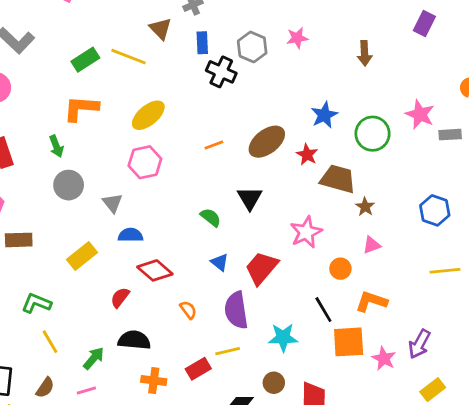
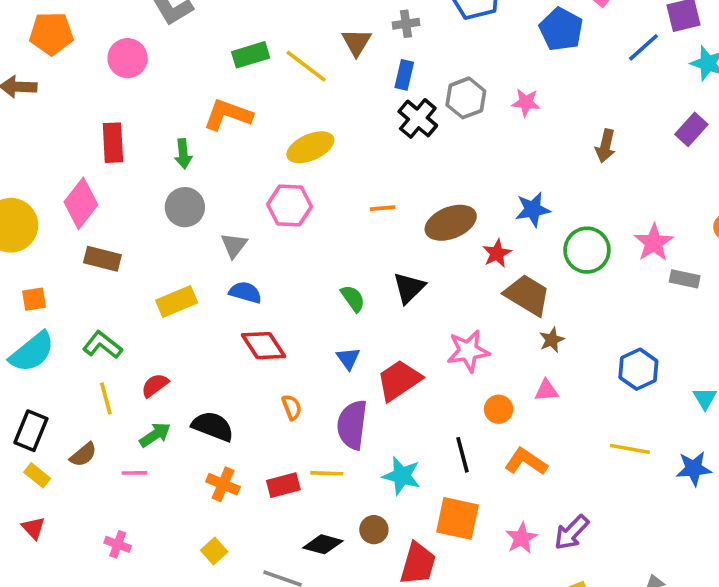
red semicircle: (120, 297) -> (155, 385), moved
orange square: (349, 342) -> (458, 518), moved

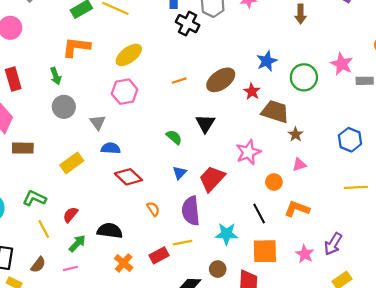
blue triangle: (348, 358) -> (179, 173), turned 32
orange cross: (223, 484) -> (124, 263), turned 30

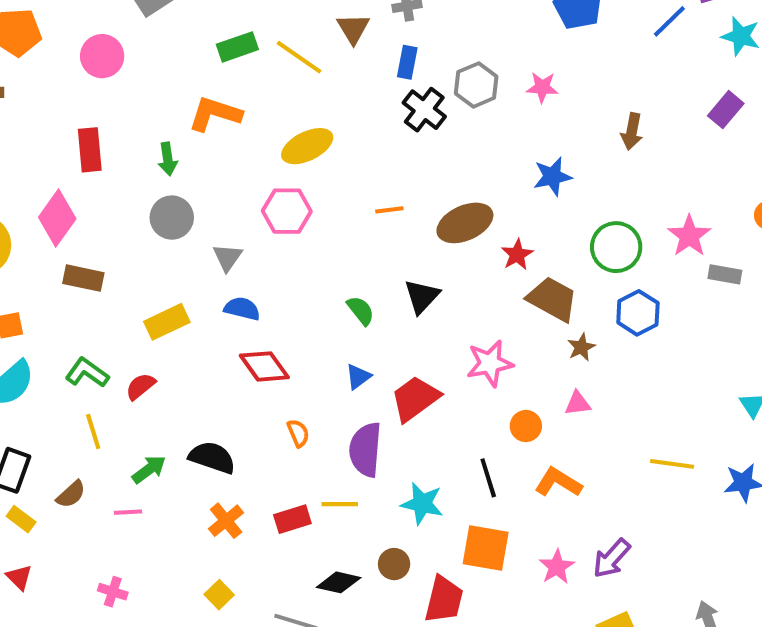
blue star: (267, 61) -> (552, 176), moved
blue hexagon: (350, 140) -> (638, 313), moved
red semicircle: (70, 215) -> (140, 386), moved

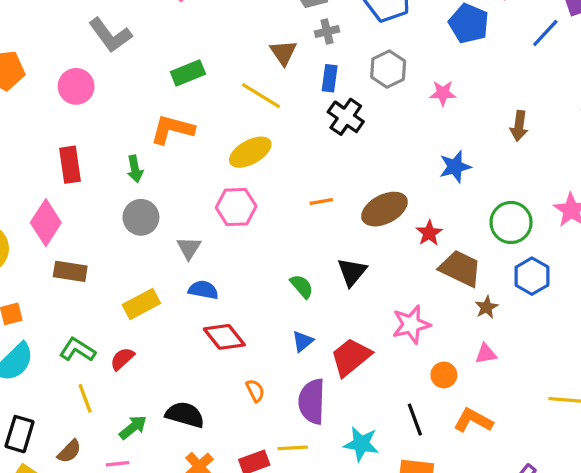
yellow line: (299, 57) -> (261, 96), moved
gray hexagon: (476, 85) -> (388, 69), moved

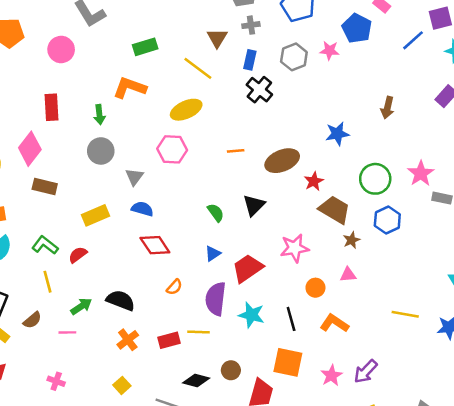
pink star: (443, 93) -> (330, 51), moved
orange semicircle: (255, 391) -> (174, 287), turned 63
cyan star: (361, 444) -> (251, 315), moved

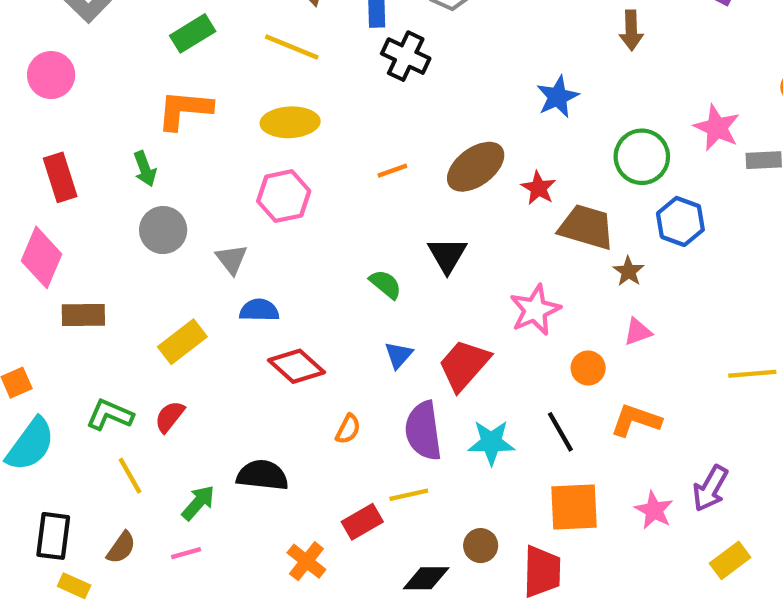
yellow ellipse: (186, 110) -> (290, 122), turned 36
orange cross: (128, 340) -> (306, 561), moved

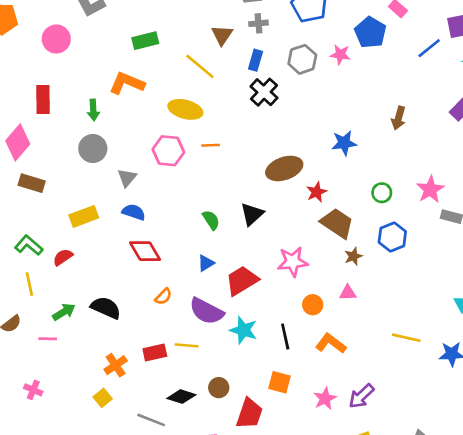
green circle: (642, 157) -> (382, 193), size x0.6
orange line: (392, 171) -> (211, 145), moved
purple semicircle: (423, 431) -> (206, 311), turned -72
orange square: (574, 507) -> (280, 382), size x0.7

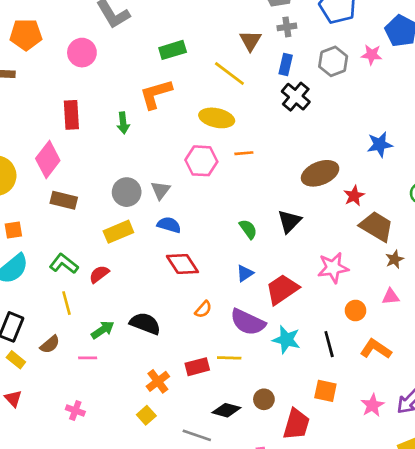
orange L-shape: (127, 83) -> (156, 94), turned -36
gray circle: (93, 149) -> (127, 192), moved

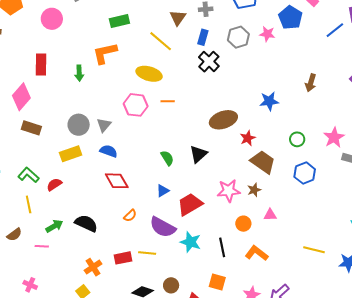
brown star: (395, 259) -> (254, 190), moved

